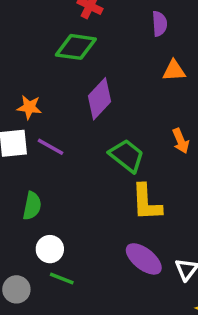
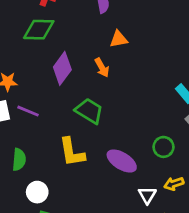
orange arrow: (181, 141) -> (102, 68), moved
yellow L-shape: (146, 202) -> (72, 152), moved
purple ellipse: (144, 259) -> (122, 161), moved

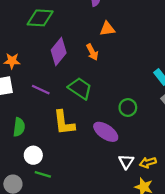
purple line: (28, 111) -> (41, 90), moved
green circle: (163, 147) -> (128, 108), moved
yellow arrow: (174, 184) -> (148, 162), moved

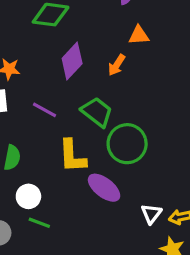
orange arrow: (92, 52) -> (117, 65), turned 56
green circle: (128, 108) -> (127, 144), moved, size x1.6
purple ellipse: (106, 132) -> (104, 188), moved

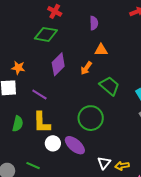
green trapezoid: (97, 112) -> (109, 86), moved
yellow L-shape: (72, 156) -> (42, 122), moved
white circle: (28, 196) -> (53, 143), moved

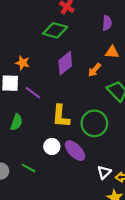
purple line: (39, 95) -> (33, 93), moved
yellow L-shape: (42, 122) -> (61, 116), moved

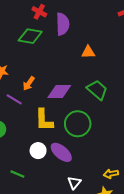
purple semicircle: (107, 23) -> (63, 24), moved, size x1.5
purple diamond: (65, 63) -> (59, 91), moved, turned 45
orange arrow: (95, 70) -> (29, 83), moved
white triangle: (104, 172) -> (74, 183), moved

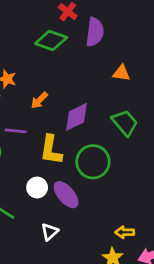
purple diamond: (59, 91) -> (76, 117), turned -35
purple line: (14, 99) -> (16, 131), moved, turned -35
white triangle: (74, 183) -> (50, 232), moved

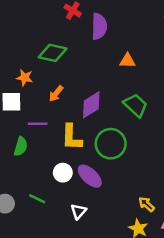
green diamond: (51, 41) -> (53, 53), moved
yellow arrow: (125, 232) -> (146, 204), turned 49

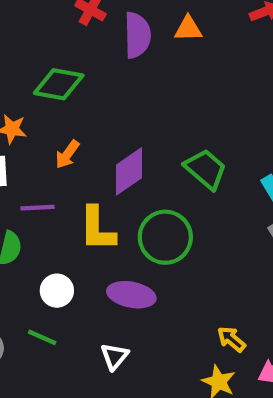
orange triangle: (127, 61) -> (188, 29), moved
white circle: (63, 173) -> (57, 291), moved
purple ellipse: (90, 176) -> (131, 295), turned -30

